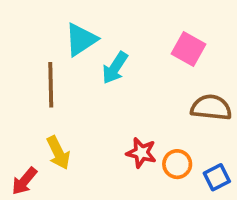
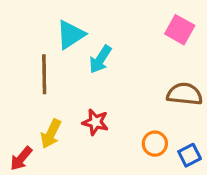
pink square: (189, 49) -> (180, 30), moved
yellow arrow: (58, 153) -> (51, 134), turned 52
red star: (141, 153) -> (95, 122), moved

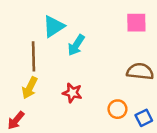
pink square: (180, 30) -> (136, 23), turned -30
yellow arrow: (51, 134) -> (30, 88), moved

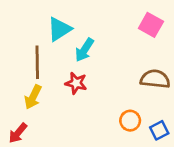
pink square: (136, 23) -> (151, 25), turned 30
red star: (72, 93) -> (76, 83), moved

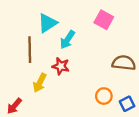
pink square: (151, 25) -> (104, 20), moved
yellow arrow: (33, 97) -> (40, 83), moved

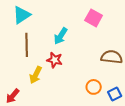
cyan triangle: (48, 23) -> (22, 15), moved

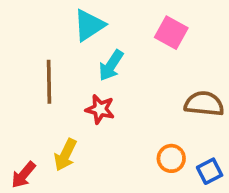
cyan triangle: (22, 15) -> (89, 25), moved
yellow arrow: (36, 75) -> (65, 155), moved

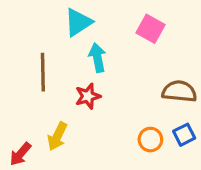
cyan arrow: (111, 65) -> (97, 58), turned 136
red star: (100, 109) -> (88, 96), turned -30
blue square: (210, 171) -> (184, 135), moved

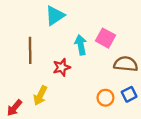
pink square: (150, 29) -> (105, 38), moved
cyan arrow: (97, 58) -> (81, 45), moved

